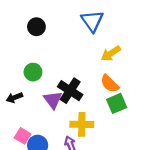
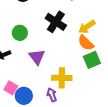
yellow arrow: (111, 53) -> (87, 27), moved
black cross: (70, 91) -> (56, 22), moved

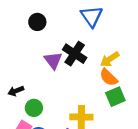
green circle: (20, 33) -> (34, 108), moved
purple triangle: (37, 57) -> (53, 60), moved

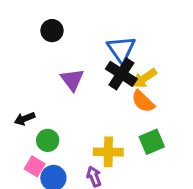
blue triangle: (92, 16) -> (121, 49), moved
black cross: (75, 54) -> (121, 74), moved
green square: (115, 97) -> (152, 142), moved

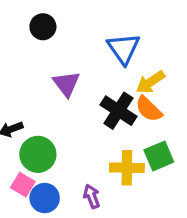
black cross: (121, 74) -> (118, 111), moved
green circle: (48, 140) -> (38, 154), size x1.4
yellow cross: (108, 152) -> (127, 168), moved

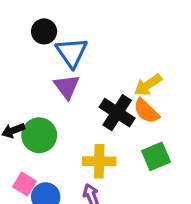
blue triangle: (124, 49) -> (72, 53), moved
green circle: (38, 154) -> (39, 135), moved
yellow cross: (127, 168) -> (99, 161), moved

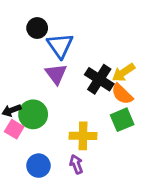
black cross: (117, 113) -> (99, 79), moved
green square: (156, 156) -> (122, 120), moved
pink square: (25, 184) -> (14, 129), moved

